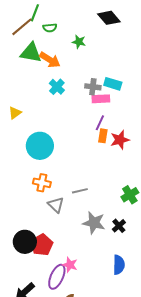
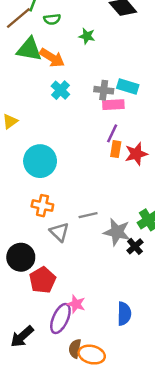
gray star: (94, 223) -> (117, 232), moved
black cross: (119, 226) -> (135, 246), moved
black circle: (25, 242) -> (21, 257), moved
blue semicircle: (119, 265) -> (124, 314), moved

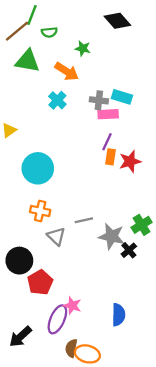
orange arrow: (52, 58) -> (67, 71), moved

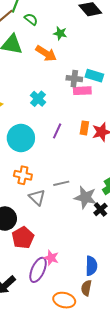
green semicircle: (49, 32) -> (31, 19), turned -136
cyan cross: (57, 100) -> (38, 99), moved
purple line: (107, 142) -> (57, 131), moved
brown semicircle: (71, 348) -> (86, 288), moved

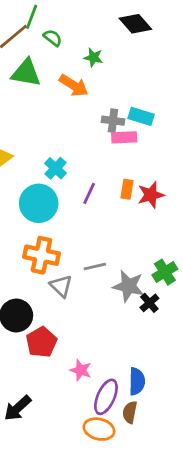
cyan cross: (38, 99) -> (55, 168), moved
orange cross: (23, 175) -> (41, 255), size x1.4
purple ellipse: (38, 270) -> (106, 397), moved

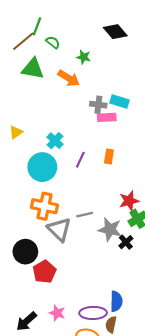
red star: (151, 195) -> (129, 201), moved
gray triangle: (61, 286) -> (59, 229), size x1.4
pink star: (81, 370) -> (57, 313), moved
purple ellipse: (106, 397) -> (93, 313), turned 65

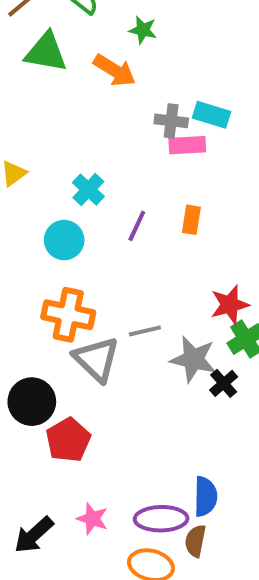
cyan circle: (42, 167) -> (64, 240), size x0.7

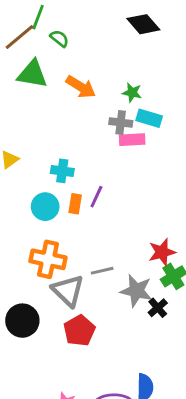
green star: (143, 30) -> (132, 93), moved
cyan cross: (88, 190) -> (62, 171), turned -35
orange rectangle: (191, 220) -> (75, 204), moved
red pentagon: (68, 440) -> (79, 331), moved

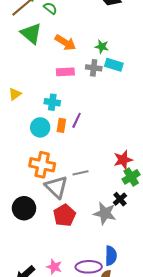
green triangle: (32, 74) -> (31, 33), turned 30
pink rectangle: (132, 140) -> (65, 72), moved
gray star: (136, 291) -> (105, 213), moved

